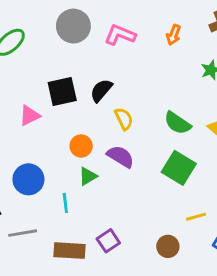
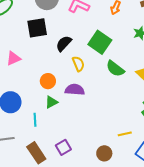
black square: (62, 92) -> (37, 28), moved
purple semicircle: (120, 156) -> (75, 90), turned -30
green square: (179, 168) -> (100, 42), moved
brown rectangle: (70, 251) -> (36, 153), turned 50

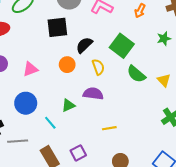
pink triangle: (13, 58) -> (30, 69), moved
orange circle: (48, 81) -> (67, 65), moved
cyan line: (35, 120) -> (50, 123), turned -40
yellow line: (125, 134) -> (109, 128), moved

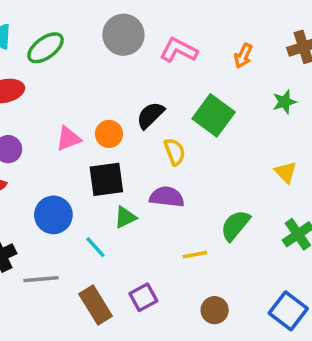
black square: (57, 27) -> (106, 179), moved
orange circle: (67, 65) -> (109, 134), moved
pink triangle: (30, 69) -> (68, 139), moved
green semicircle: (136, 74) -> (235, 225), moved, turned 90

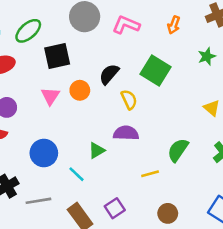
pink triangle: (68, 139) -> (50, 96), turned -30
black square: (106, 179) -> (57, 56), moved

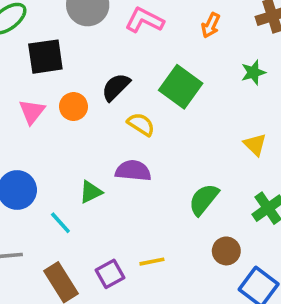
yellow semicircle: (129, 99) -> (141, 124), turned -36
yellow line: (150, 174) -> (152, 262), moved
brown circle: (168, 213) -> (226, 251), moved

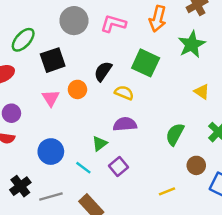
orange arrow: (211, 25) -> (158, 19), size x1.5
green star: (253, 72) -> (192, 44), size x1.6
yellow line: (152, 262) -> (167, 191), moved
purple square: (110, 274) -> (119, 166), moved

